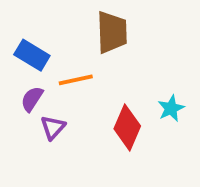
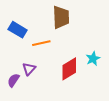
purple semicircle: (32, 99) -> (13, 80), moved
red diamond: (127, 127) -> (69, 69), turned 35

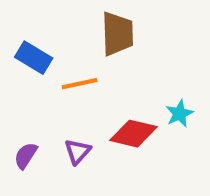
purple triangle: (29, 69) -> (78, 152), moved
red diamond: (69, 69) -> (133, 134), turned 45

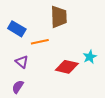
purple triangle: (78, 152) -> (22, 62), moved, turned -32
purple semicircle: (26, 156) -> (18, 87), moved

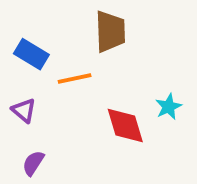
purple triangle: (22, 62) -> (24, 110), moved
red diamond: (67, 67) -> (125, 125), turned 60

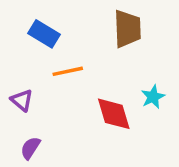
brown trapezoid: (110, 32) -> (127, 29), moved
blue rectangle: (31, 54) -> (44, 34), moved

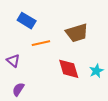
brown trapezoid: (127, 29) -> (77, 33), moved, turned 75
cyan star: (153, 97) -> (96, 71), moved

